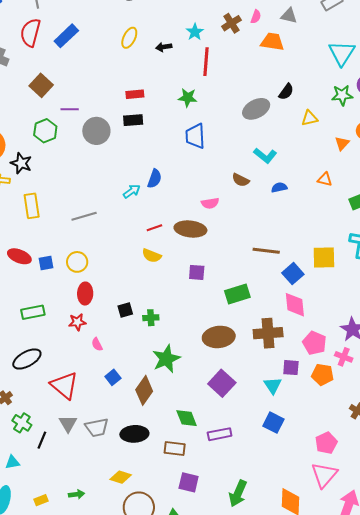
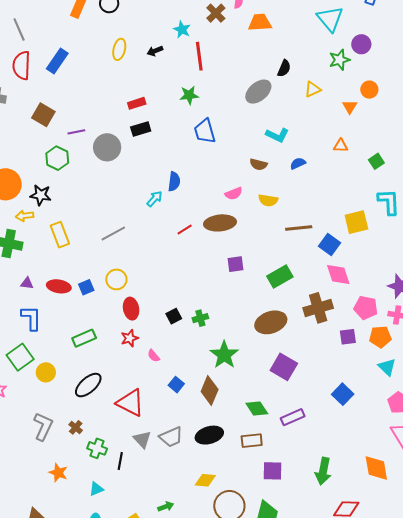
yellow semicircle: (152, 256) -> (268, 200), moved
cyan triangle: (273, 385) -> (387, 367), moved
blue square: (273, 423) -> (343, 394), turned 30

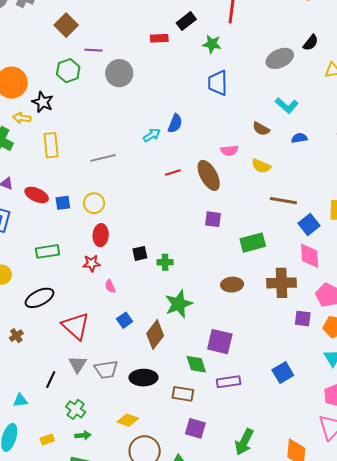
black rectangle: (141, 129) -> (186, 21), moved, turned -36
brown ellipse: (220, 223) -> (209, 175), turned 52
brown ellipse: (271, 322) -> (232, 285), size x0.7
purple square: (284, 367) -> (220, 342), moved, turned -32
green cross: (97, 448) -> (76, 409), moved

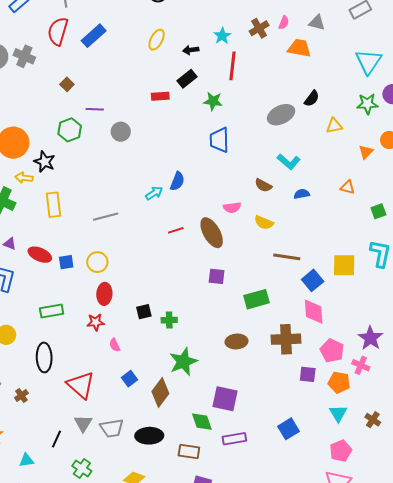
brown square: (66, 25) -> (67, 84), size x0.6
gray circle: (119, 73) -> (121, 132), size x0.7
black ellipse: (39, 298) -> (44, 357), turned -64

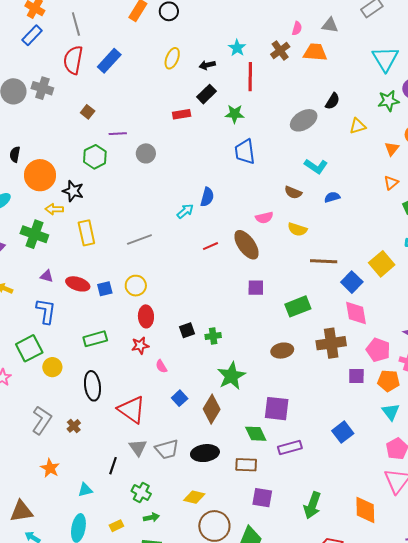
brown cross: (259, 28) -> (280, 51), moved
orange triangle: (348, 187) -> (391, 183), moved, turned -49
yellow square: (344, 265) -> (382, 264), turned -35

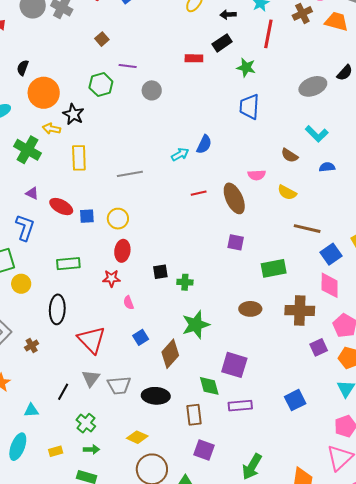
purple square: (356, 376) -> (319, 347), turned -36
brown rectangle: (246, 465) -> (194, 415), turned 70

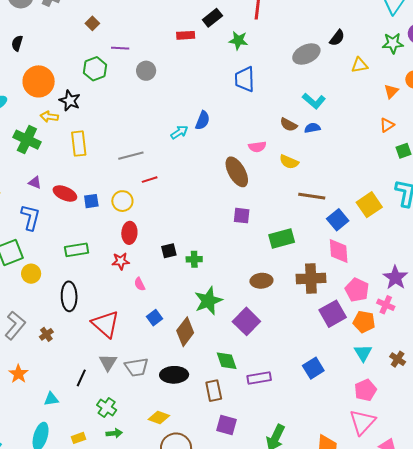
black semicircle: (23, 68) -> (17, 43), moved
blue semicircle: (327, 167) -> (312, 128), moved
red line: (199, 193) -> (150, 180), moved
purple square: (319, 347) -> (333, 314), size x1.5
purple square: (234, 365) -> (246, 321), moved, turned 32

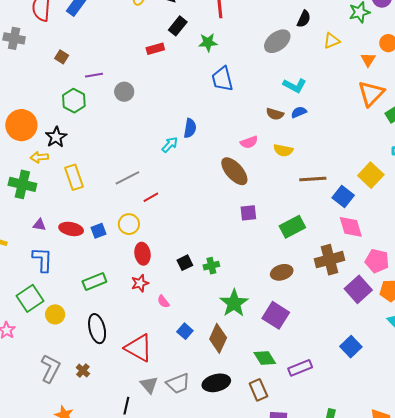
black star: (70, 101) -> (56, 137), turned 30
orange triangle: (387, 125) -> (371, 93), size x1.8

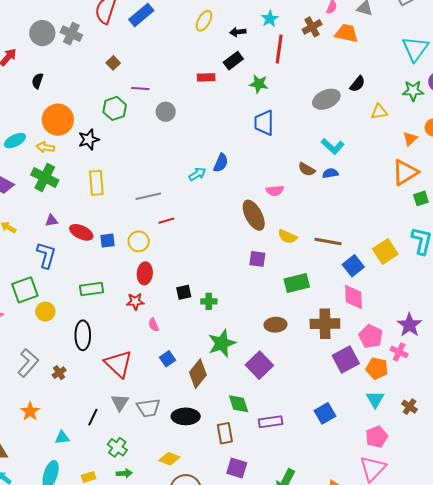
yellow semicircle: (283, 150) -> (287, 236), moved
yellow arrow: (39, 157) -> (45, 147), moved
purple triangle: (39, 225) -> (51, 221), turned -32

